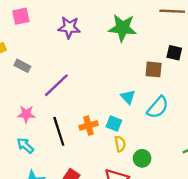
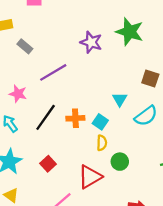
purple star: (69, 27) -> (91, 42), moved
black line: (59, 131) -> (46, 117), turned 40

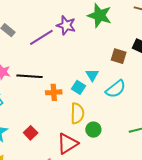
purple line: (53, 72) -> (41, 37), moved
black line: (46, 117) -> (30, 76), moved, turned 60
cyan square: (100, 122) -> (79, 87), moved
yellow semicircle: (102, 143) -> (77, 113), size x1.5

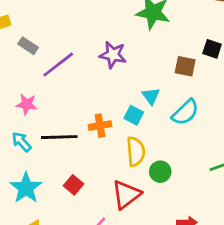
purple star: (66, 25) -> (113, 55), moved
purple line: (41, 37) -> (58, 65), moved
black line: (30, 76) -> (59, 137), moved

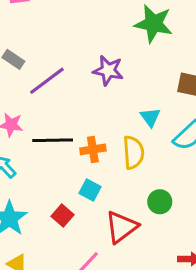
cyan square: (134, 115) -> (90, 190), moved
black line: (59, 137) -> (53, 140), moved
yellow semicircle: (136, 152) -> (133, 152), moved

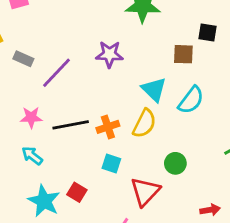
cyan triangle: (150, 117) -> (154, 89), size x1.4
yellow semicircle: (133, 152) -> (144, 123), turned 40
red square: (63, 216) -> (77, 192), moved

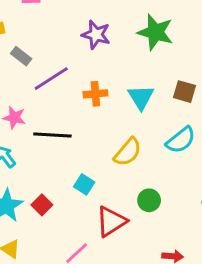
purple star: (109, 54) -> (96, 35), moved
cyan triangle: (154, 89) -> (141, 97), moved
orange cross: (108, 127) -> (95, 94), moved

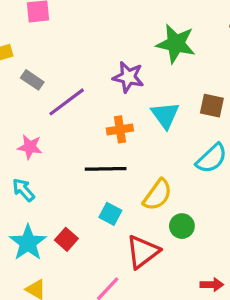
purple star: (96, 35) -> (128, 77), moved
orange cross: (95, 94) -> (120, 129), moved
black line: (52, 135) -> (106, 169), moved
yellow semicircle: (128, 152) -> (157, 195), moved

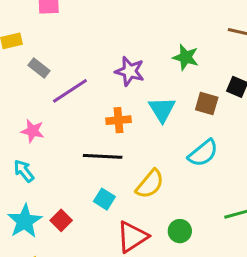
green star: (176, 44) -> (186, 57), moved, size x0.7
green circle: (182, 226) -> (180, 231), moved

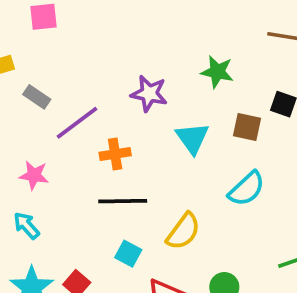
orange cross: (119, 120) -> (115, 154), moved

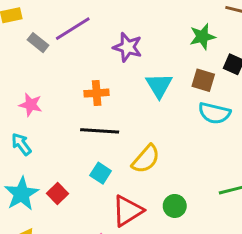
green star: (217, 72) -> (202, 37), moved, turned -30
purple line: (77, 123) -> (73, 29), moved
cyan semicircle: (247, 189) -> (214, 113), moved, turned 52

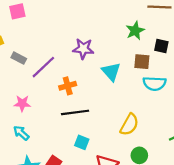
purple line: (73, 29) -> (43, 67), moved
yellow semicircle: (146, 159) -> (129, 125), moved

